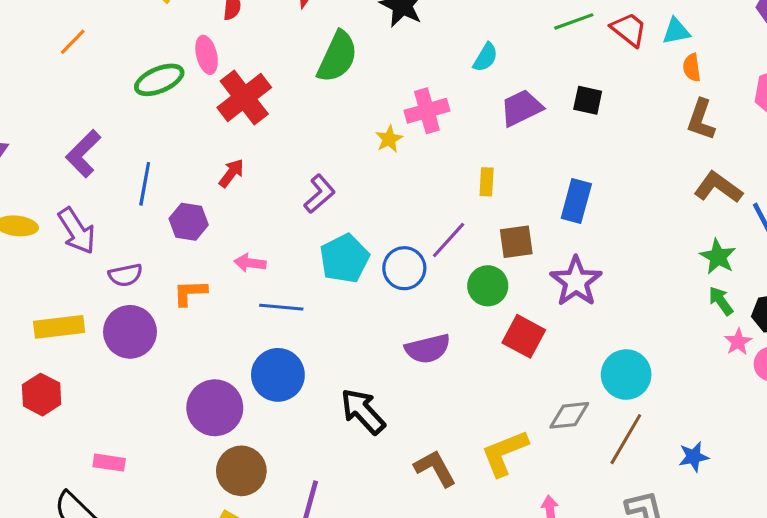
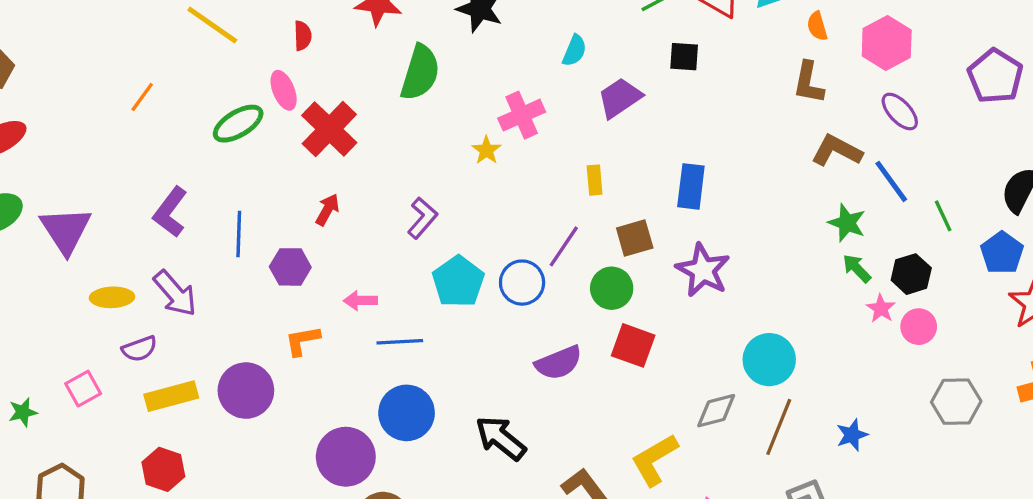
orange semicircle: (692, 68) -> (817, 26), moved
black square: (588, 100) -> (684, 57), moved
purple semicircle: (125, 275) -> (139, 349), moved
red square: (524, 336) -> (633, 345), moved

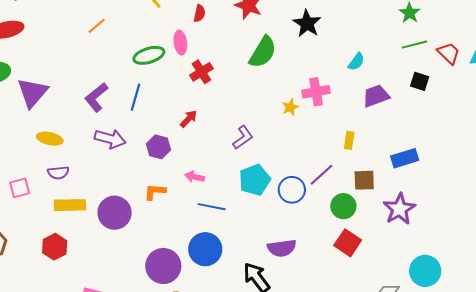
red cross: (329, 129) -> (201, 72), size x0.7
blue rectangle: (691, 186) -> (405, 158), turned 52
blue line: (239, 234) -> (135, 97), moved
purple arrow: (175, 293) -> (110, 139), moved, turned -48
purple semicircle: (559, 363) -> (282, 248), moved

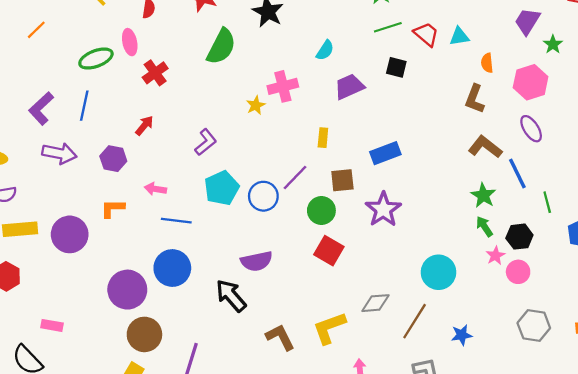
cyan circle: (425, 271) -> (439, 272), moved

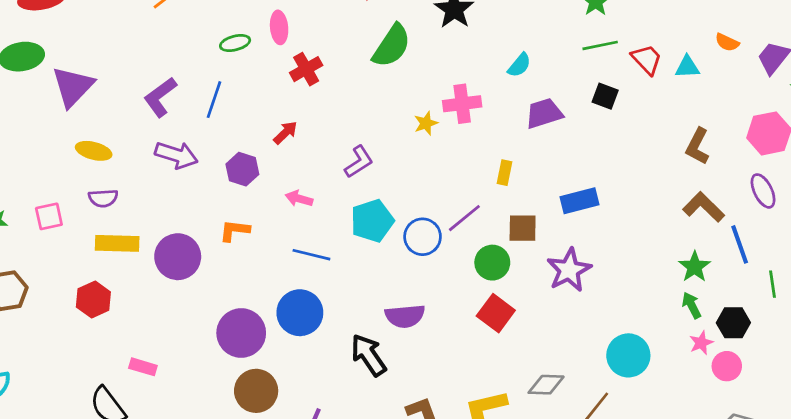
green ellipse: (96, 59) -> (235, 43), size x0.7
orange semicircle: (487, 63) -> (727, 42), moved, turned -66
pink arrow: (155, 189) -> (299, 199), moved

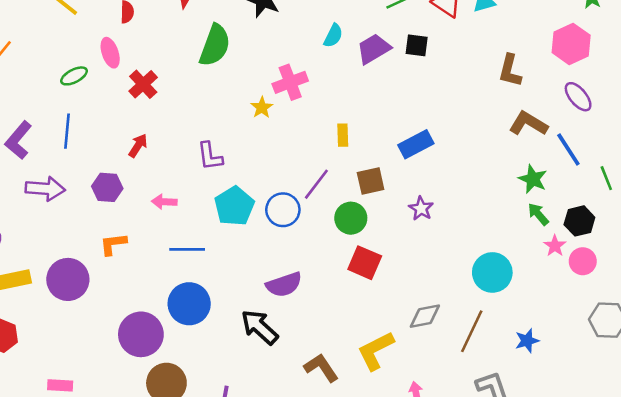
purple trapezoid: (544, 113) -> (374, 49), moved
purple L-shape: (359, 162) -> (210, 156), turned 128
purple star: (569, 270) -> (421, 209), size x0.6

